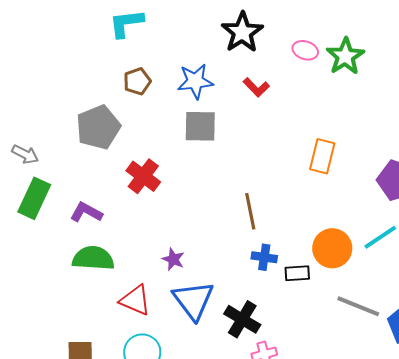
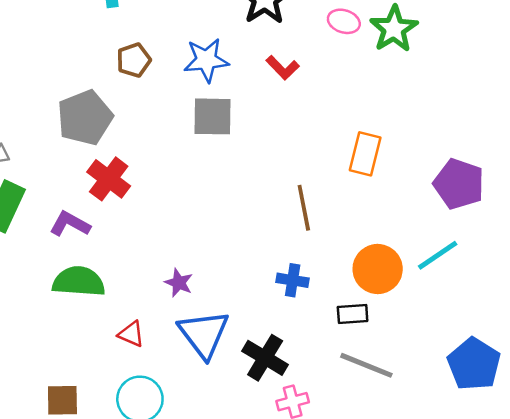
red cross: (143, 176) -> (109, 179), moved
brown line: (250, 211) -> (304, 208), moved
black rectangle: (297, 273) -> (353, 314), moved
red triangle: (135, 300) -> (131, 334), size x0.7
gray line: (358, 306) -> (366, 365), moved

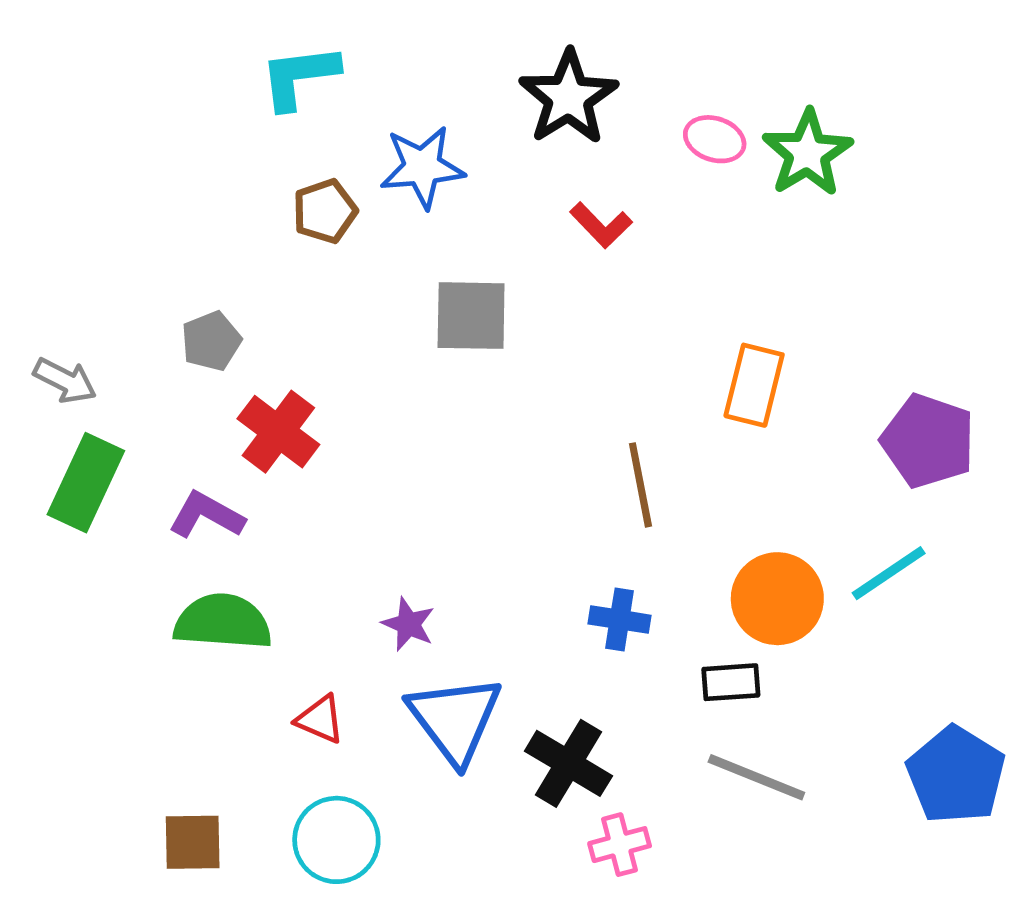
blue star: (206, 60) -> (422, 167), moved
gray pentagon: (85, 118) -> (211, 341), moved, size x0.6

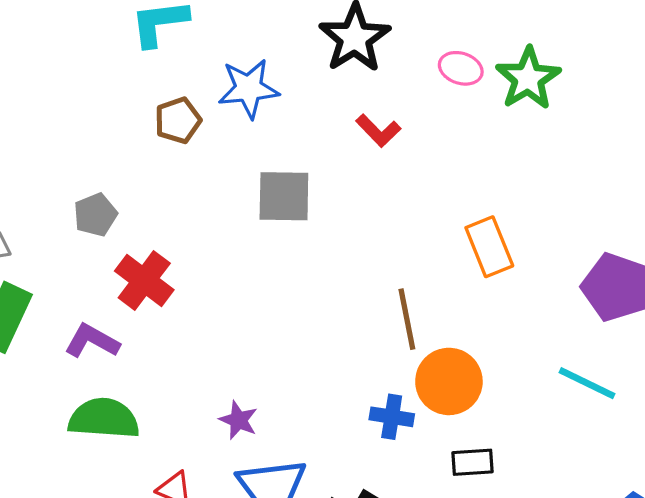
orange rectangle: (754, 385) -> (489, 247), turned -36
cyan line: (889, 573) -> (587, 383), turned 60
orange circle: (777, 599) -> (449, 381), moved

